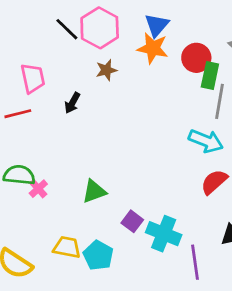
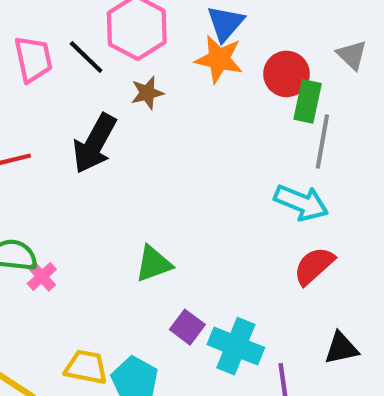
black line: (67, 29) -> (86, 57), moved
pink trapezoid: (33, 78) -> (33, 59), moved
black arrow: (72, 103) -> (95, 144), size x1.8
green triangle: (94, 191) -> (154, 264), moved

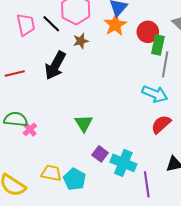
orange star: (219, 59) -> (115, 25), turned 30
green triangle: (154, 264) -> (84, 123), turned -42

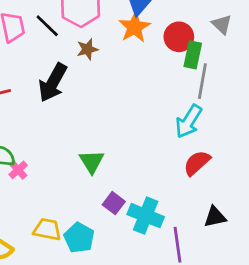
cyan arrow: (155, 94) -> (189, 121), turned 100

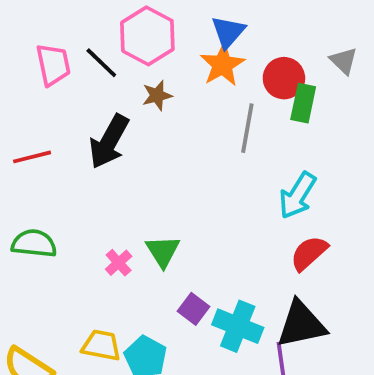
gray line: (202, 81) -> (247, 128), moved
pink cross: (18, 170) -> (119, 263), moved
black triangle: (215, 217) -> (301, 324), moved, size x1.6

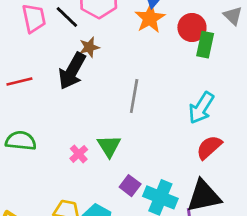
brown star: (157, 95) -> (89, 47), moved
gray line: (247, 128) -> (134, 96), moved

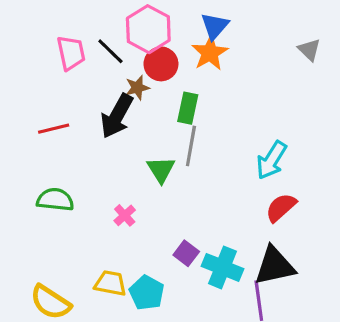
red circle: (192, 28) -> (161, 64), moved
green rectangle: (205, 45) -> (188, 108), moved
green triangle: (109, 146) -> (161, 170), moved

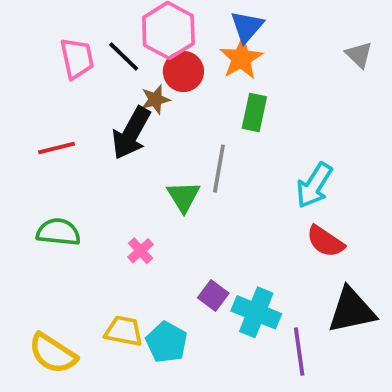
green rectangle: (188, 108) -> (254, 113), moved
red semicircle: (281, 208) -> (325, 241), turned -104
black triangle: (275, 266) -> (351, 310), moved

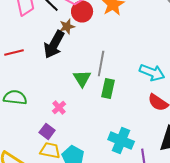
green rectangle: (254, 113) -> (108, 88), moved
cyan arrow: (314, 185) -> (152, 72), turned -100
purple square: (213, 296) -> (47, 131), moved

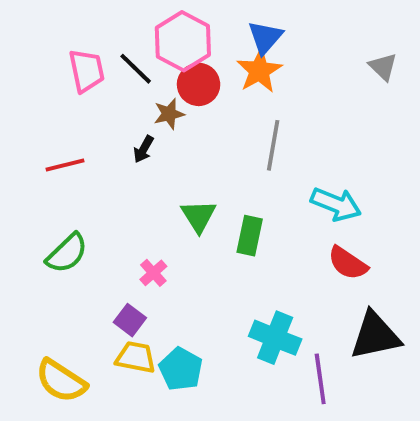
black arrow: (54, 44) -> (144, 149), size x0.5
gray line: (101, 63) -> (273, 145), moved
green semicircle: (15, 97) -> (67, 253), turned 130

